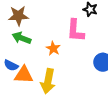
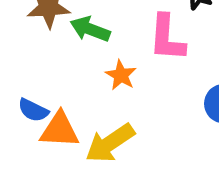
green arrow: (22, 38) -> (90, 29), moved
yellow arrow: (48, 81) -> (110, 143), turned 45

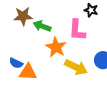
orange star: (121, 75) -> (56, 47), size x1.5
yellow arrow: (110, 143) -> (76, 67), moved, turned -120

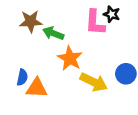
pink L-shape: (77, 30) -> (95, 23), moved
blue semicircle: (16, 63) -> (22, 77), turned -104

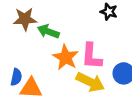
pink L-shape: (95, 23) -> (92, 56), moved

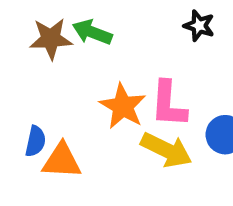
green arrow: (48, 31) -> (92, 32), moved

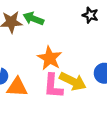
pink L-shape: (169, 104) -> (53, 86), moved

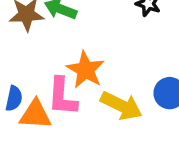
pink L-shape: (53, 86) -> (62, 97), moved

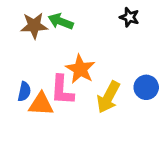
yellow arrow: (121, 106) -> (108, 97), turned 92

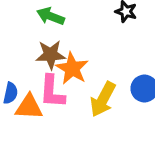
brown star: (34, 26) -> (51, 55), moved

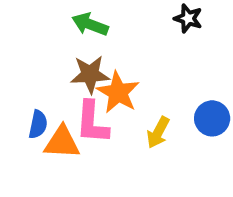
yellow arrow: (103, 99) -> (158, 132), size x0.7

